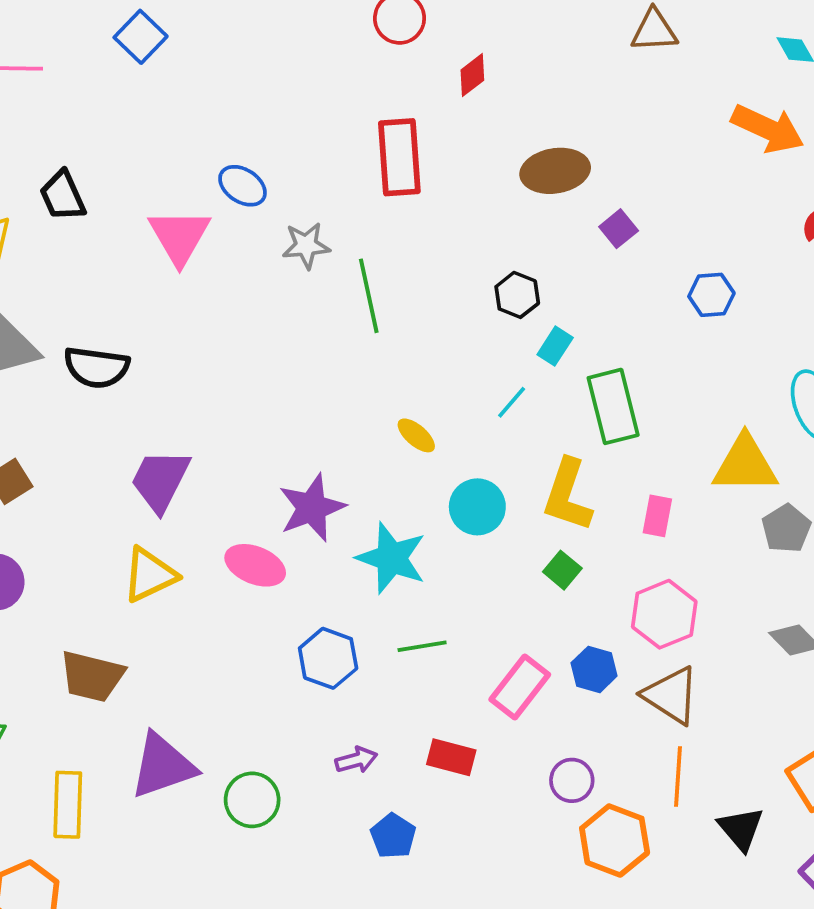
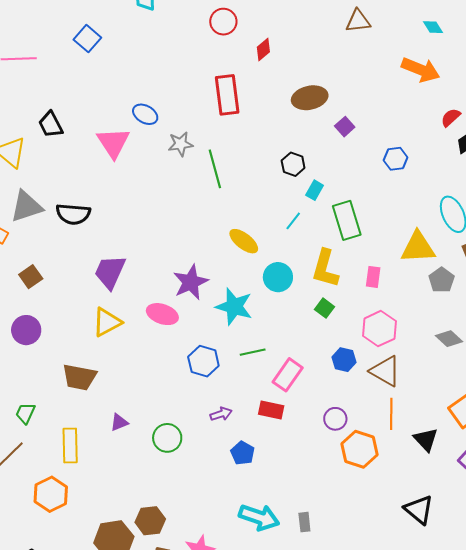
yellow ellipse: (416, 435) -> (244, 241), size x1.4
pink rectangle: (520, 687) -> (288, 375), moved
purple triangle: (163, 766) -> (119, 422), size x0.5

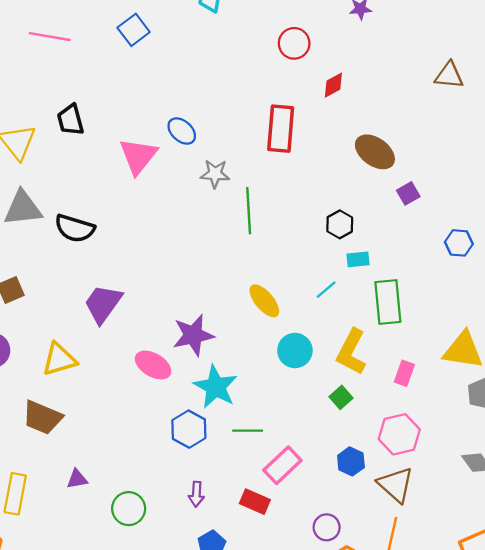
brown ellipse: (310, 98) -> (375, 152), turned 36
cyan rectangle: (315, 190) -> (358, 259), turned 42
cyan star: (234, 307) -> (216, 387), moved
yellow triangle: (107, 322) -> (59, 359), moved
purple arrow: (221, 414) -> (196, 494), turned 100

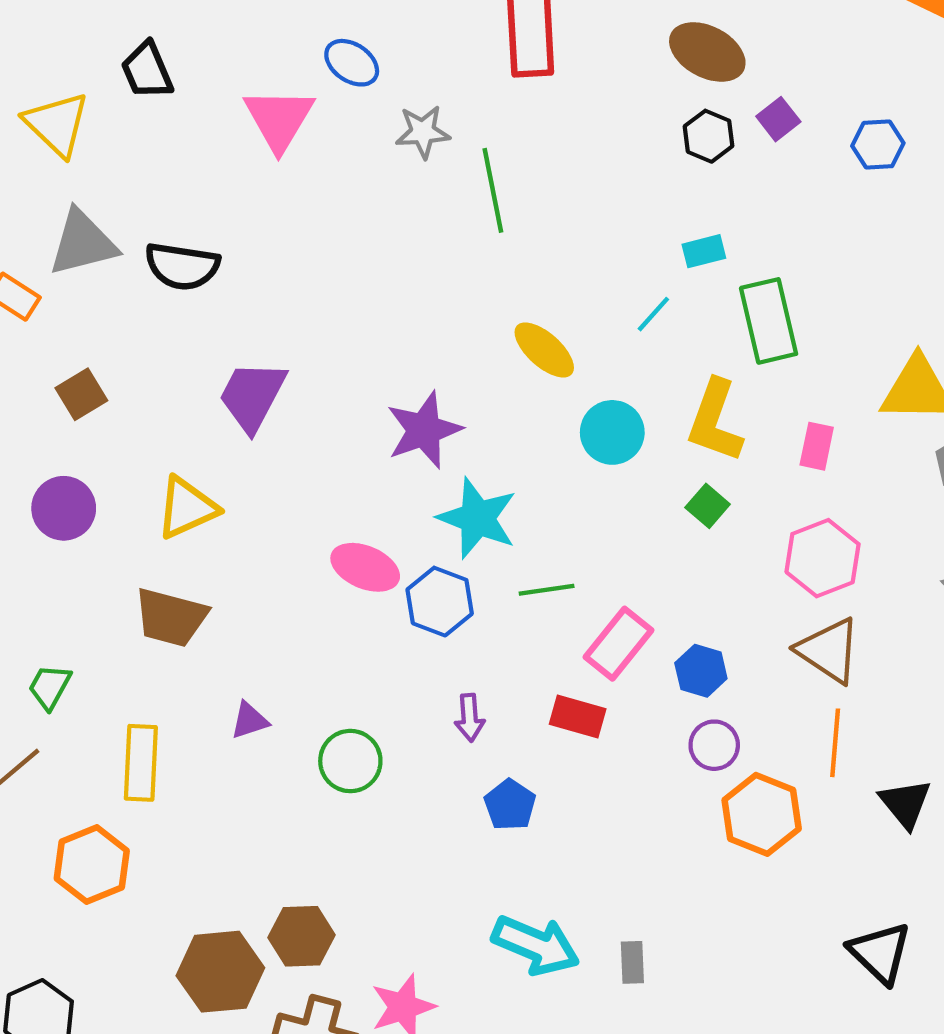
black hexagon: (340, 224) -> (709, 136), moved
blue hexagon: (459, 243) -> (878, 145), moved
pink ellipse: (153, 365) -> (365, 567), moved
blue hexagon: (351, 461) -> (701, 671), moved

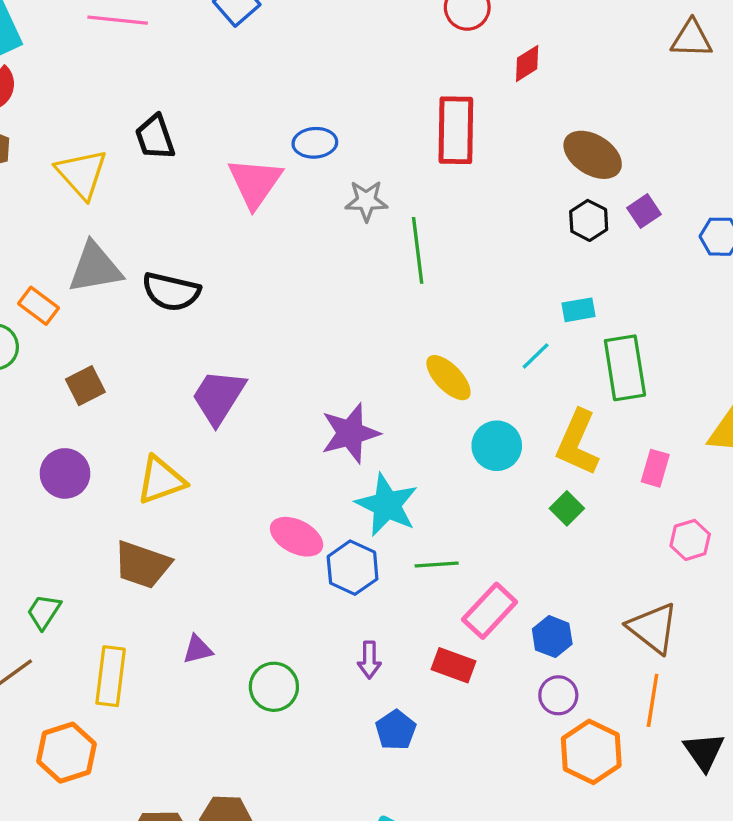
blue ellipse: (352, 63) -> (315, 143), turned -42
pink hexagon: (823, 558) -> (690, 540), moved, size x0.7

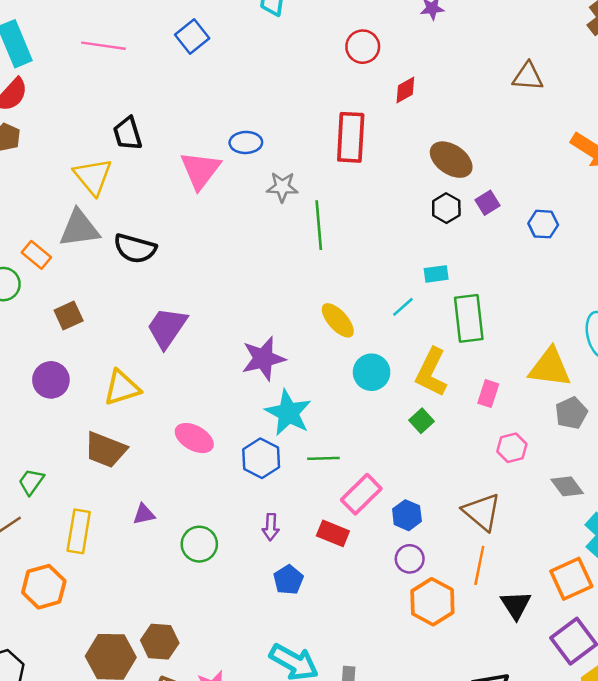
yellow triangle: (82, 174) -> (93, 176), moved
pink ellipse: (297, 537) -> (194, 438), moved

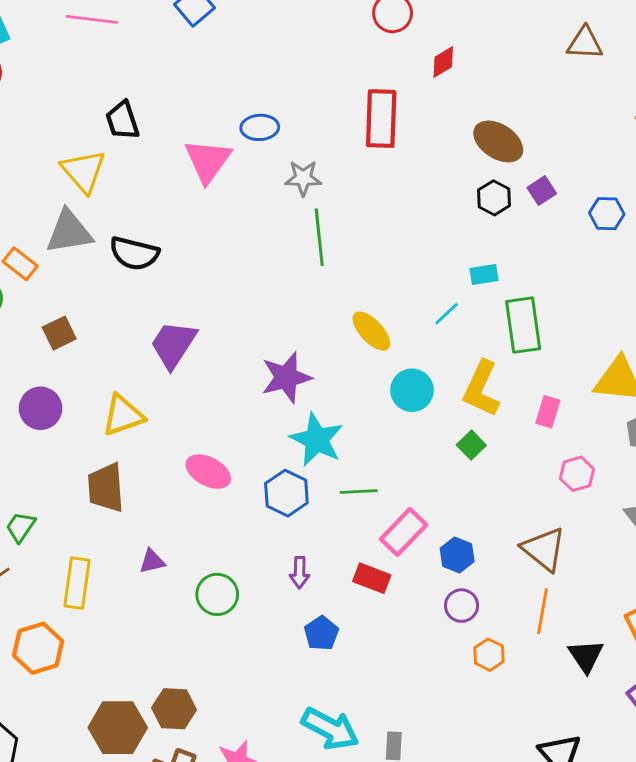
green line: (319, 225) -> (319, 237), moved
brown trapezoid: (105, 450) -> (106, 488), turned 66
orange hexagon: (432, 602) -> (489, 655), size x0.6

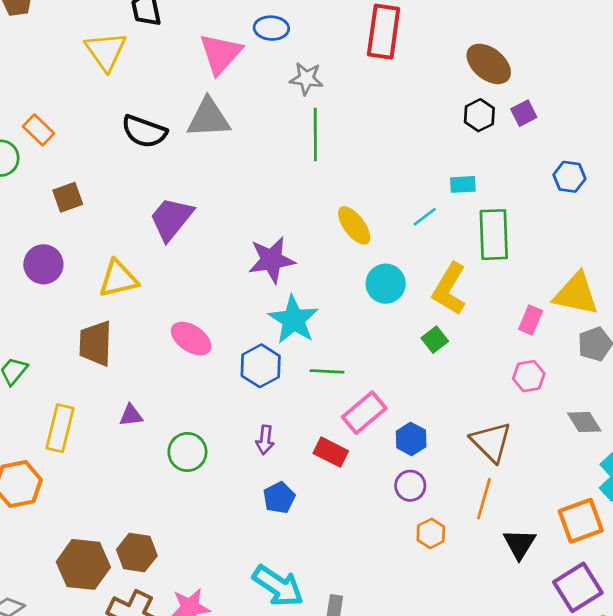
blue hexagon: (607, 214) -> (569, 177), moved
gray triangle: (69, 232) -> (209, 118), moved
pink rectangle: (548, 412) -> (531, 320), moved

